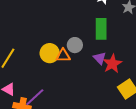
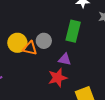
purple triangle: (100, 58) -> (65, 59), turned -48
red star: (112, 64) -> (58, 78), moved

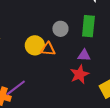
gray circle: (44, 41) -> (60, 29), moved

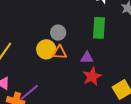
gray circle: (60, 29) -> (58, 33), moved
purple triangle: (84, 55) -> (87, 58), moved

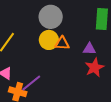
gray circle: (58, 33) -> (51, 17), moved, size x1.5

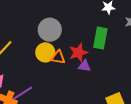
red star: (94, 68) -> (78, 53), moved

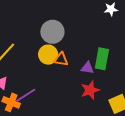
green rectangle: (100, 38) -> (102, 59), moved
red star: (78, 53) -> (90, 90), moved

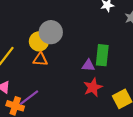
yellow circle: (48, 55) -> (39, 41), moved
orange triangle: (61, 59) -> (40, 59), moved

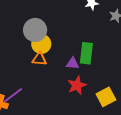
yellow circle: (39, 41) -> (41, 44), moved
orange triangle: (40, 59) -> (39, 59), moved

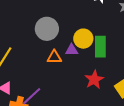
yellow circle: (41, 44) -> (83, 39), moved
purple triangle: (73, 63) -> (72, 50), moved

